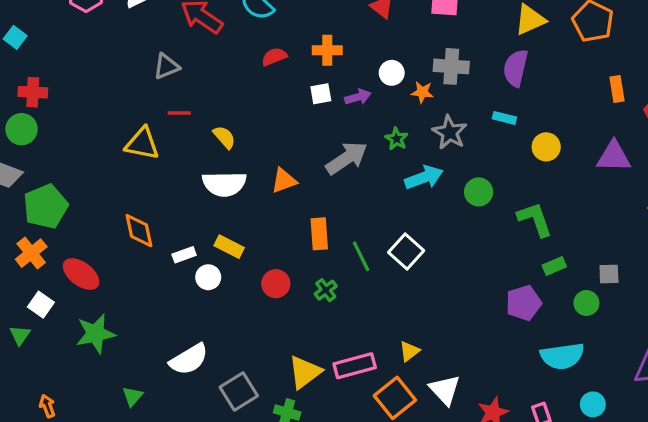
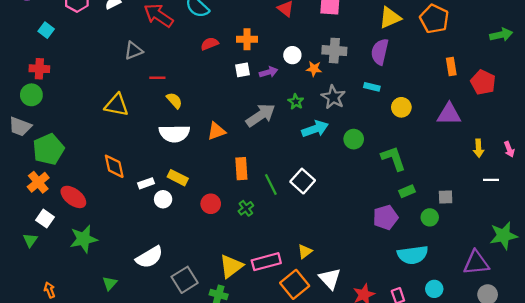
cyan square: (15, 37) -> (46, 30), moved
red line: (179, 113) -> (157, 78), moved

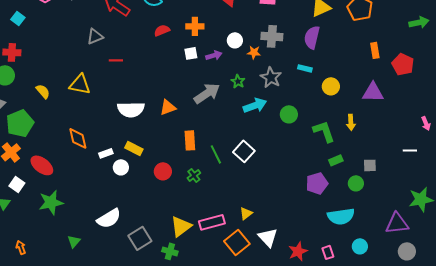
yellow semicircle: (174, 101) -> (43, 91), moved
yellow arrow: (479, 148) -> (351, 122), moved

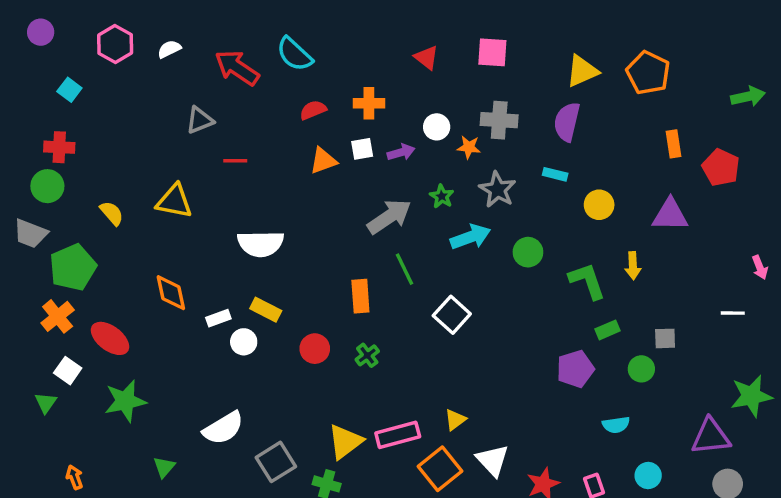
orange triangle: (168, 107) -> (323, 161), moved
green line: (216, 154) -> (404, 269), moved
cyan semicircle: (341, 216) -> (616, 425), size x0.6

